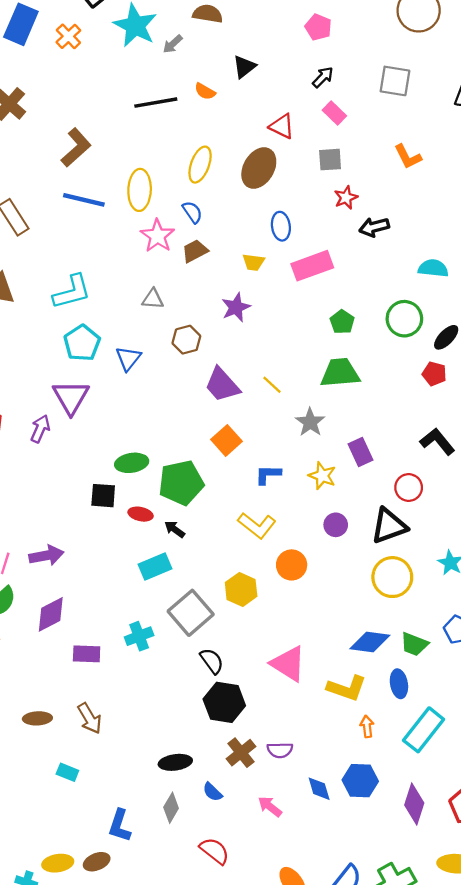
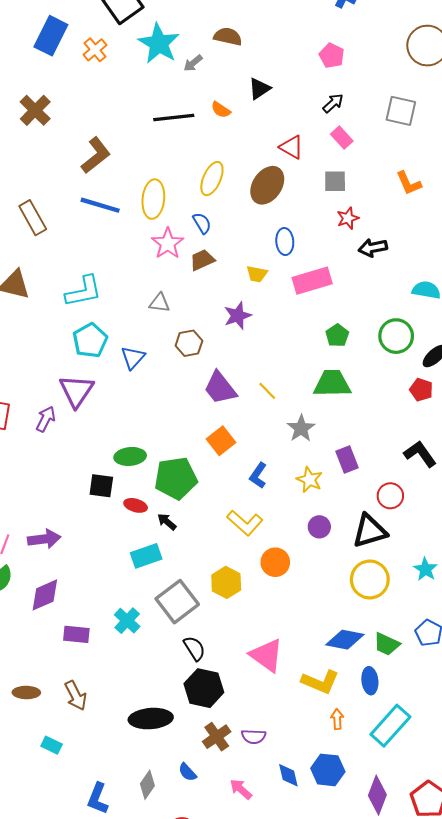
blue L-shape: (268, 475) -> (258, 475), turned -60
cyan cross: (139, 636) -> (127, 621), turned -30
black ellipse: (175, 762) -> (151, 719), moved, size x1.4

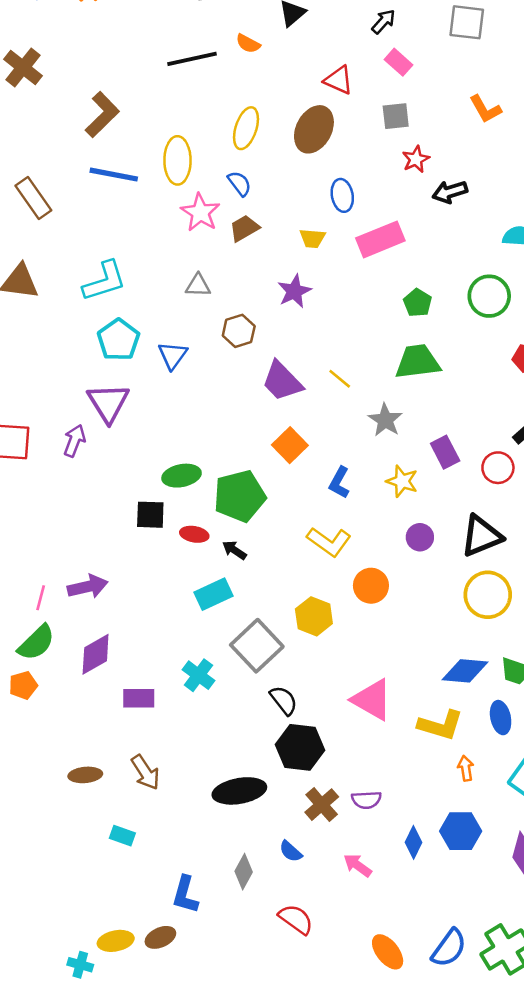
red circle: (390, 496) -> (498, 468), moved
blue diamond: (288, 775) -> (413, 842), turned 45

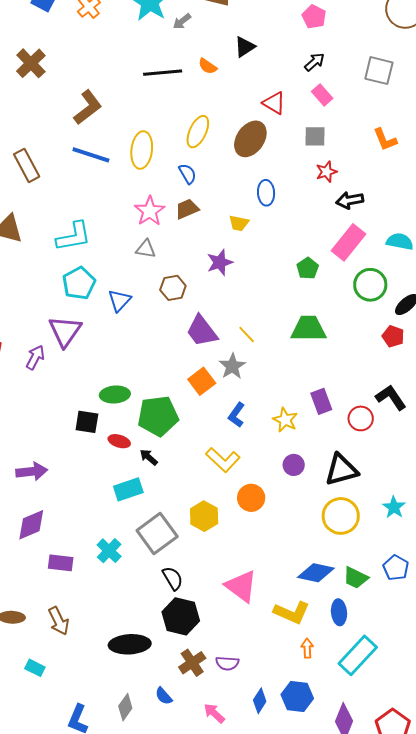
pink star: (200, 212) -> (150, 211), moved
pink rectangle: (380, 239) -> (348, 242), moved, turned -36
green pentagon: (418, 303) -> (308, 268), moved
gray star: (385, 420) -> (232, 366), moved

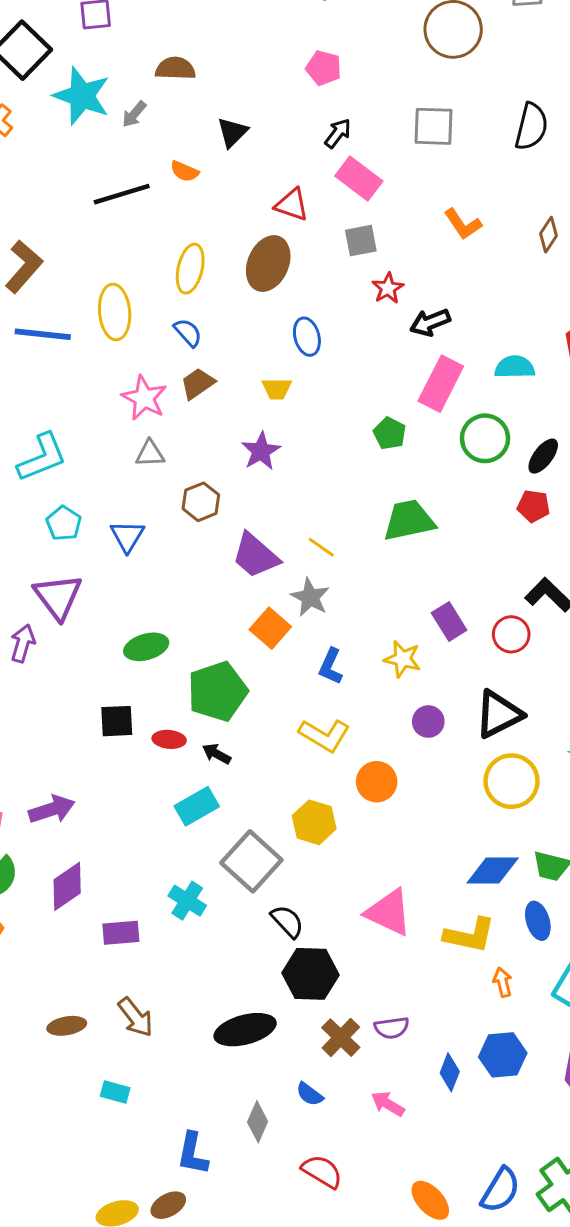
pink rectangle: (322, 95) -> (359, 179), size x1.4
cyan pentagon: (79, 283) -> (64, 523), size x0.7
green ellipse: (115, 395) -> (146, 647), moved

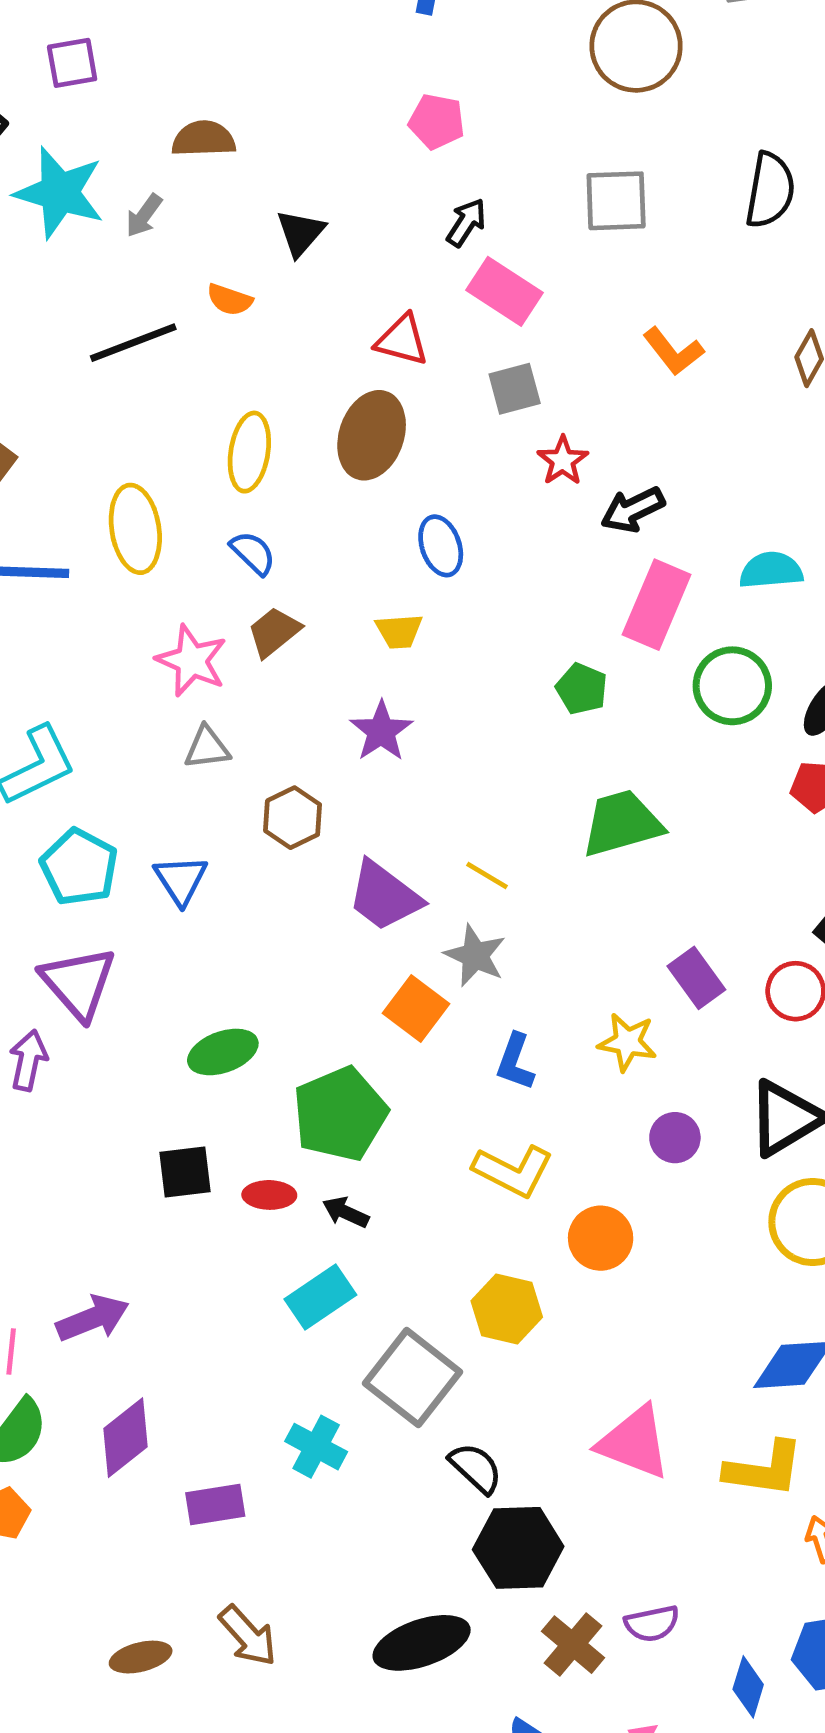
cyan pentagon: (64, 523) -> (79, 867), size x1.4

